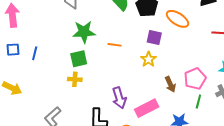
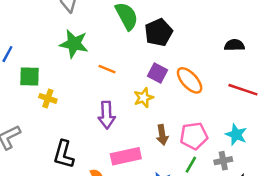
orange ellipse: (177, 19) -> (190, 80), moved
green square: (79, 59) -> (30, 77), moved
purple arrow: (119, 98) -> (107, 115), moved

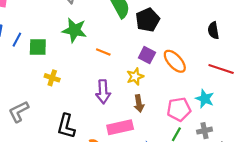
black semicircle: (234, 45) -> (213, 30), turned -98
green square: (30, 77) -> (38, 47), moved
brown arrow: (162, 135) -> (139, 104), moved
cyan star: (236, 135) -> (205, 99), moved

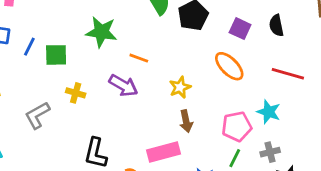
purple square: (147, 55) -> (240, 29), moved
purple arrow: (103, 92) -> (123, 86), moved, turned -55
gray L-shape: (19, 112) -> (37, 115), moved

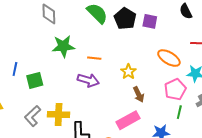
purple square: (240, 29) -> (150, 21), moved
green square: (56, 55) -> (35, 80), moved
orange ellipse: (229, 66) -> (169, 58), moved
yellow cross: (76, 93) -> (59, 115), moved, size x1.5

